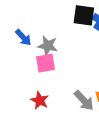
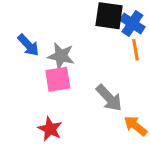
gray arrow: (84, 100) -> (109, 98), moved

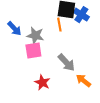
orange line: (135, 50) -> (59, 25), moved
red star: (50, 129) -> (42, 83), moved

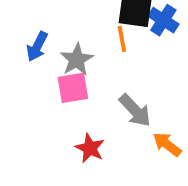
blue arrow: (14, 29) -> (37, 46), turned 70
gray star: (35, 36) -> (77, 60), turned 30

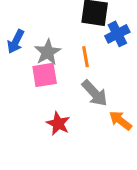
blue cross: (163, 20) -> (117, 34), moved, turned 30
orange line: (122, 39) -> (86, 57), moved

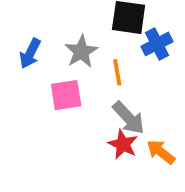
gray star: (48, 52) -> (81, 52), moved
red star: (58, 123) -> (123, 144), moved

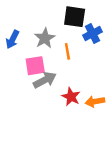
gray arrow: (129, 118) -> (45, 80), moved, turned -75
orange arrow: (161, 152) -> (95, 102), turned -48

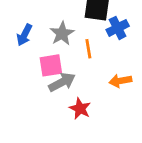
red star: (71, 97) -> (80, 109), moved
orange arrow: (95, 102) -> (120, 81), moved

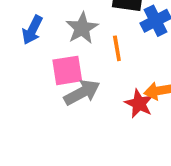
red star: (80, 109) -> (139, 104), moved

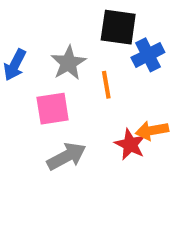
gray arrow: (82, 92) -> (66, 156), moved

